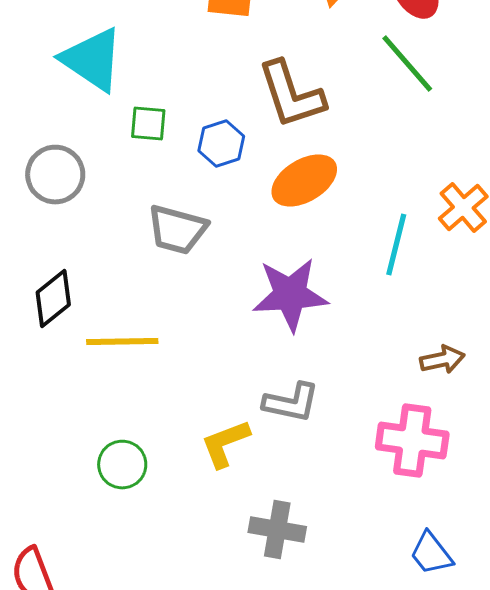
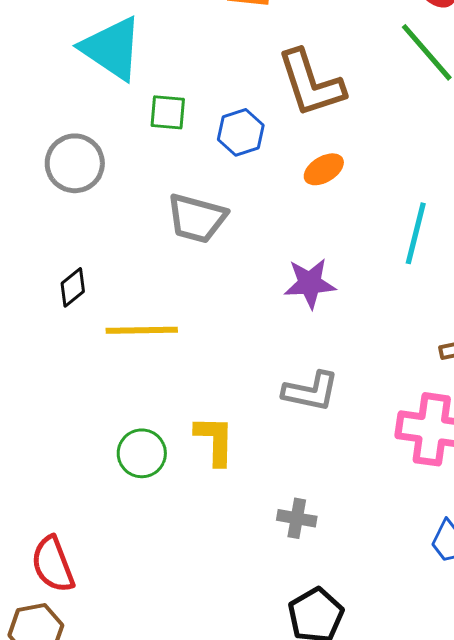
orange ellipse: (304, 180) -> (324, 169), size x0.6
purple star: (290, 294) -> (310, 283), size x0.7
black diamond: (53, 298) -> (73, 287), size x0.7
yellow L-shape: (225, 444) -> (215, 440), moved, turned 112
gray cross: (277, 530) -> (297, 518), size x0.7

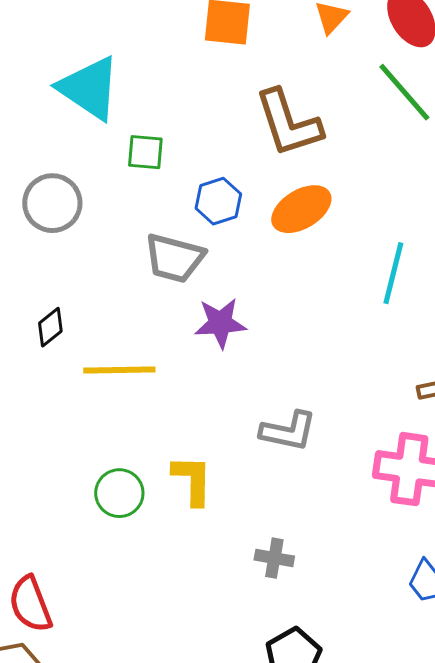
blue hexagon: (241, 132) -> (218, 201), moved
orange ellipse: (324, 169) -> (301, 209), size x1.5
purple star: (310, 283) -> (220, 323), moved

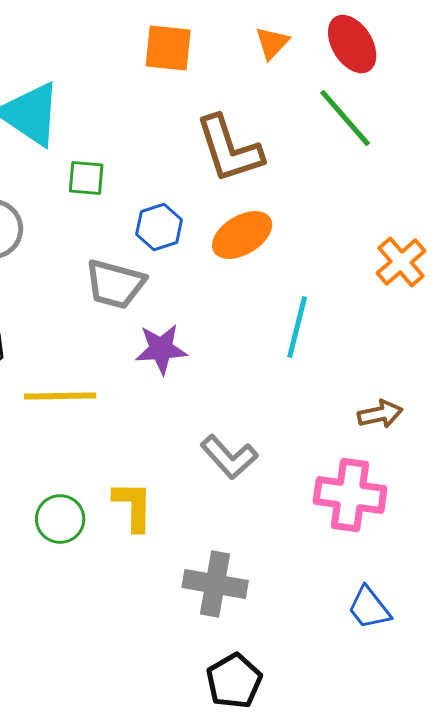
cyan line: (393, 273) -> (297, 327), moved
gray L-shape: (288, 431) -> (229, 457), turned 36
gray cross: (274, 558) -> (215, 584), size x1.6

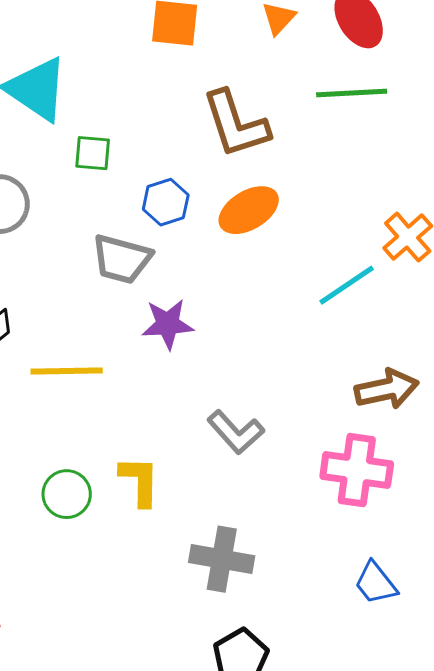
green line: (345, 118) -> (352, 93), turned -52
cyan line: (297, 327) -> (347, 285), moved, turned 42
brown arrow: (380, 414) -> (387, 389), size x1.4

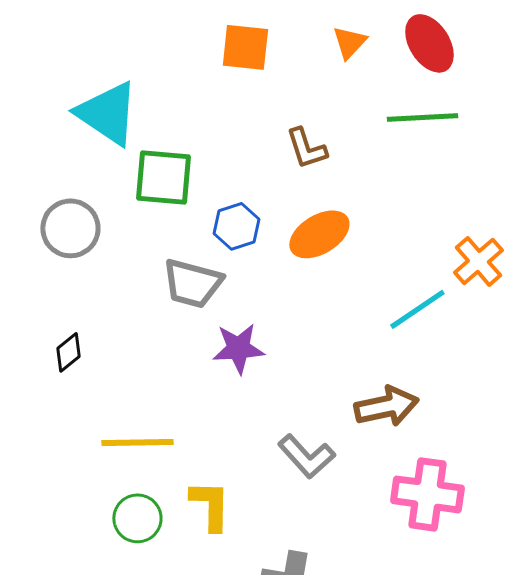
brown L-shape: (236, 124) -> (306, 148), size x0.6
green square: (93, 153) -> (163, 177), size x1.6
yellow line: (67, 371) -> (137, 442), moved
brown arrow: (387, 389) -> (386, 406), moved

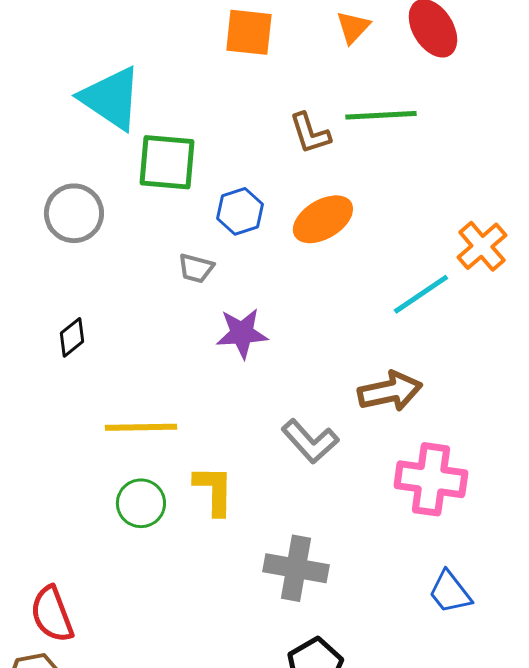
green line: (422, 117) -> (381, 115), moved
gray trapezoid: (192, 283) -> (196, 268), size x0.6

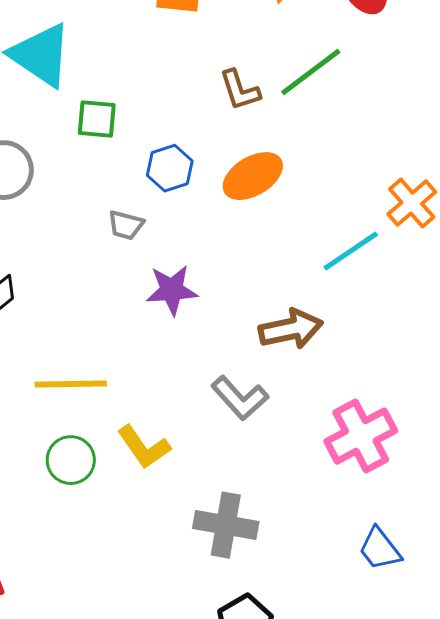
green line: (381, 115) -> (311, 72), turned -34
green square: (167, 162) -> (97, 119), size x0.7
brown arrow: (390, 391) -> (291, 329), moved
pink cross: (431, 479) -> (361, 436), turned -36
yellow L-shape: (214, 490) -> (144, 447), turned 144

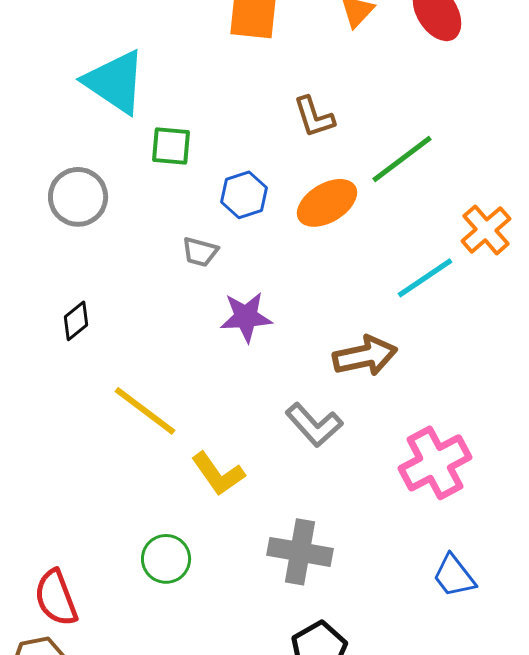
green line: (311, 72) -> (402, 159), moved
yellow line: (71, 384) -> (145, 411), turned 38
green circle: (71, 460) -> (166, 559), moved

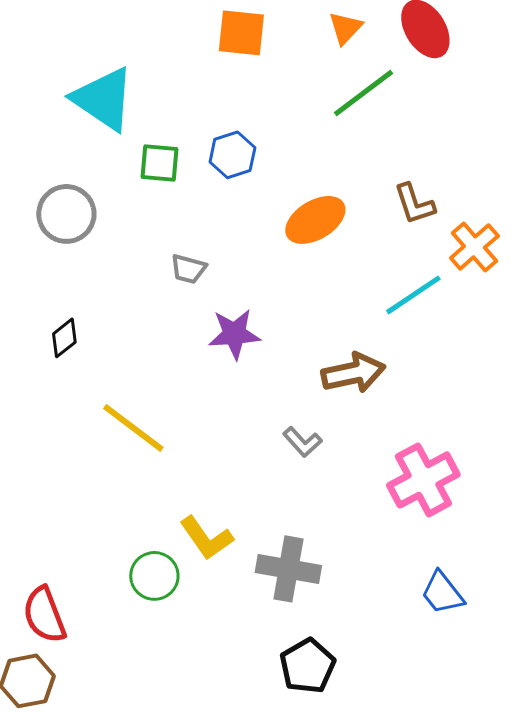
brown L-shape: (314, 117) -> (414, 204), moved
green line: (402, 159) -> (363, 93), moved
blue hexagon: (244, 195) -> (232, 155), moved
gray L-shape: (314, 425) -> (302, 442), size x0.7
yellow L-shape: (218, 474) -> (206, 538), moved

